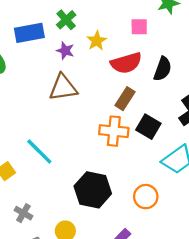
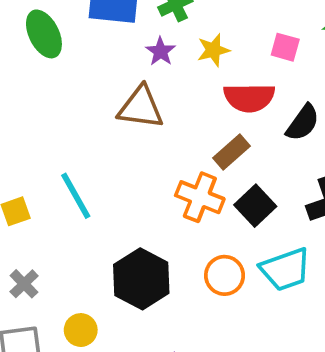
orange circle: (146, 197) -> (225, 275), moved

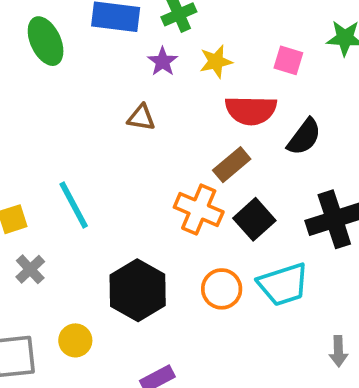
brown triangle: (141, 107) -> (141, 118), size x0.6
gray cross: (24, 284) -> (30, 269), moved

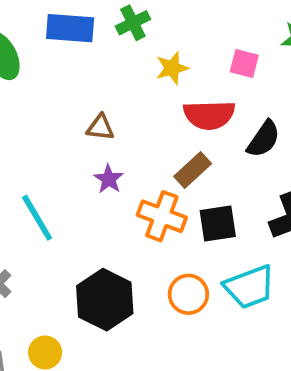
purple star: (163, 62) -> (109, 179), moved
black square: (254, 219) -> (218, 223), turned 36

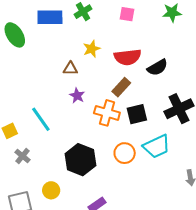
pink square: (244, 64) -> (127, 14), moved
yellow star: (172, 68) -> (92, 49), moved
black semicircle: (264, 139) -> (157, 67), turned 30

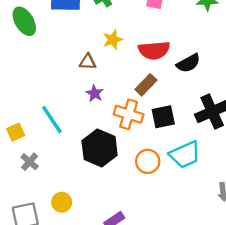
black hexagon: (80, 160) -> (100, 148), moved

